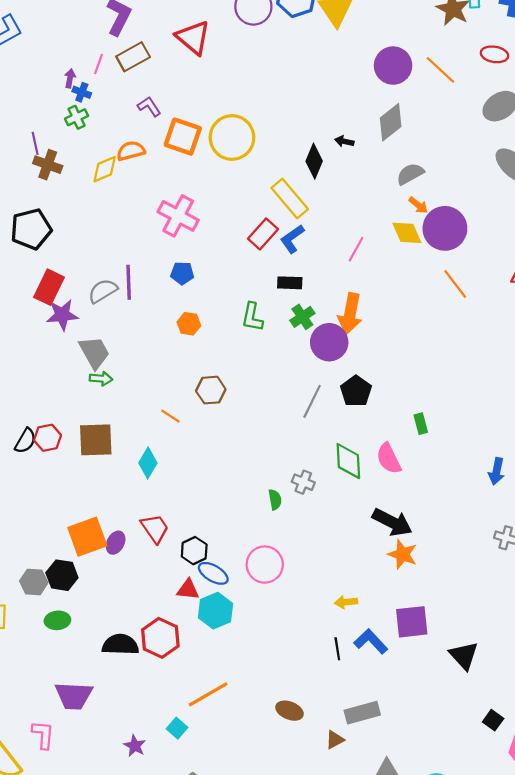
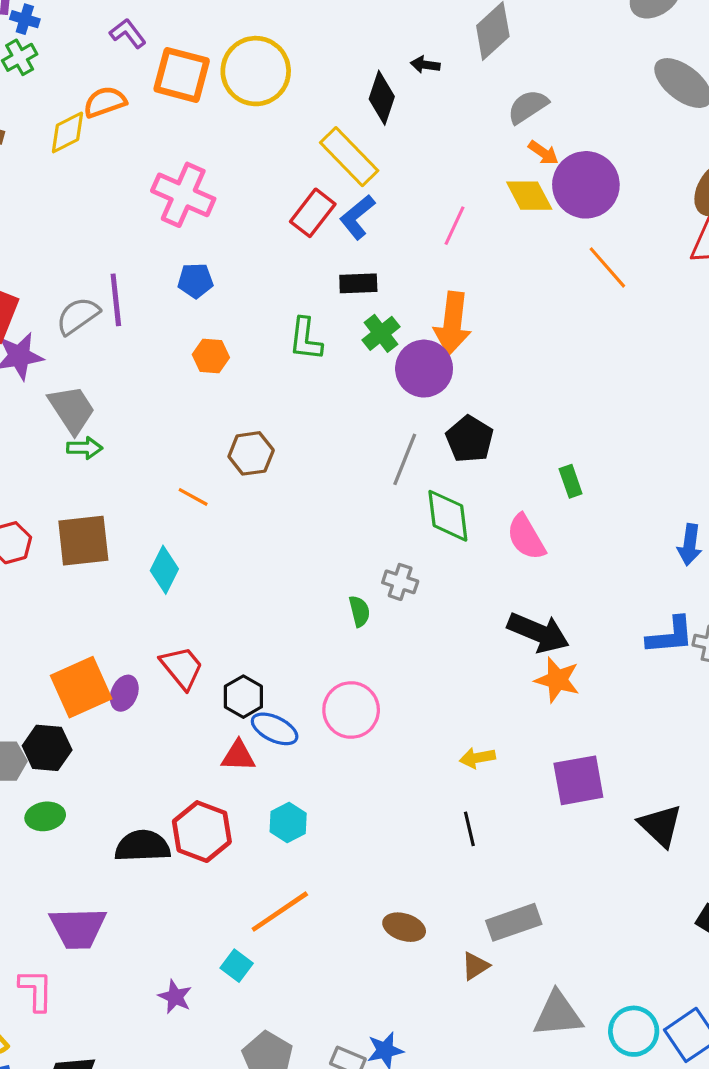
green diamond: (348, 461) -> (448, 516), moved
cyan hexagon: (216, 611) -> (288, 823), moved, size x0.7
blue L-shape: (371, 641) -> (670, 636), moved, turned 132

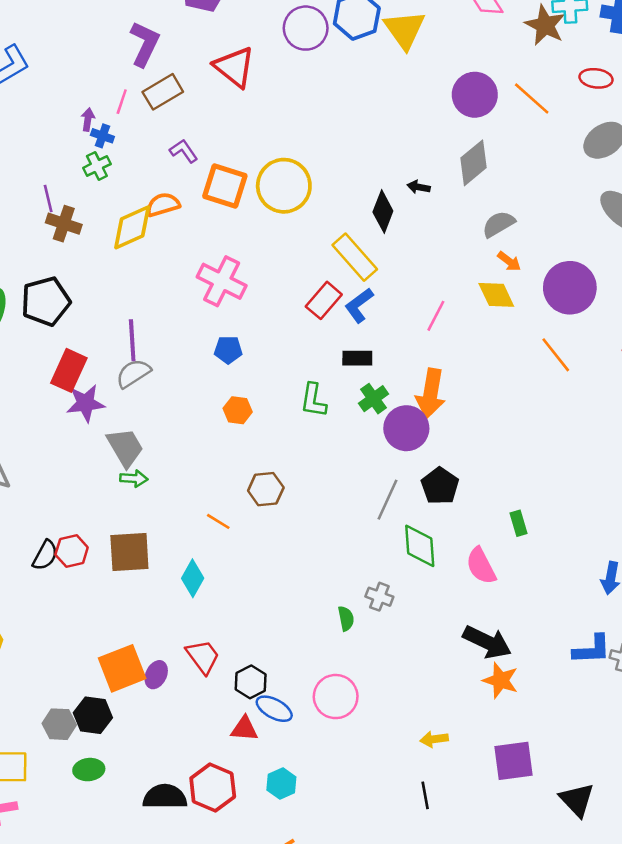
yellow diamond: (68, 132) -> (132, 227), size x1.4
purple circle: (586, 185) -> (570, 288), moved
purple line: (116, 300) -> (132, 340), moved

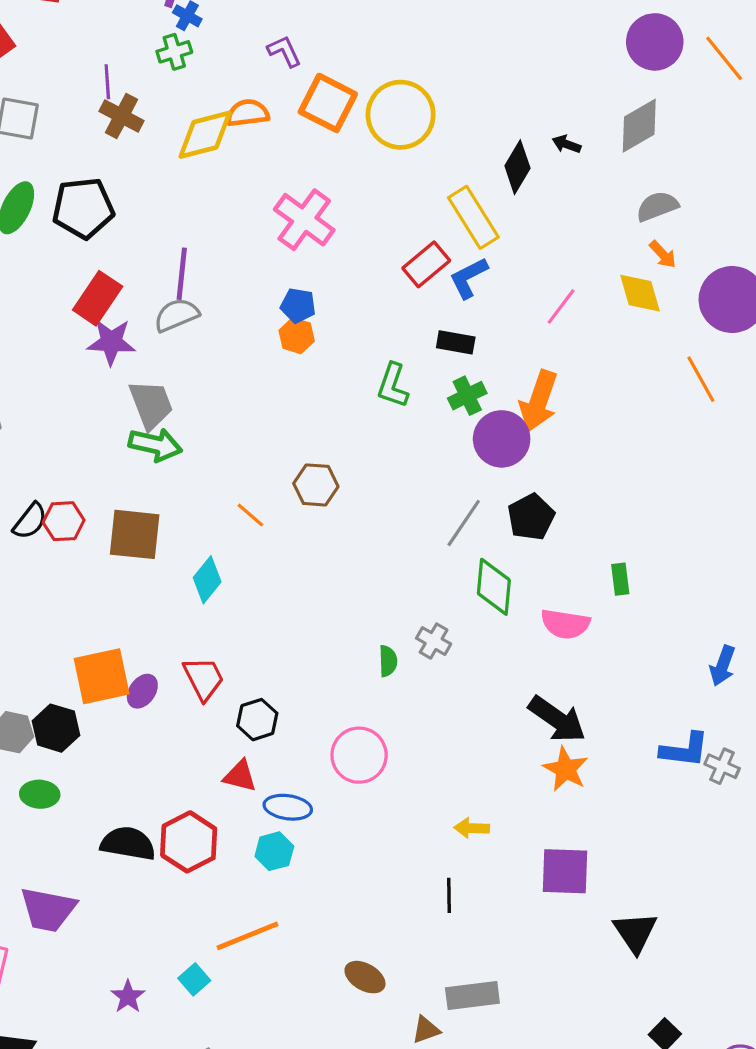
orange hexagon: (238, 410) -> (297, 336), moved
green arrow: (134, 478) -> (155, 445), size x1.5
pink semicircle: (481, 566) -> (565, 624), turned -63
blue ellipse: (274, 709) -> (288, 807), moved, turned -30

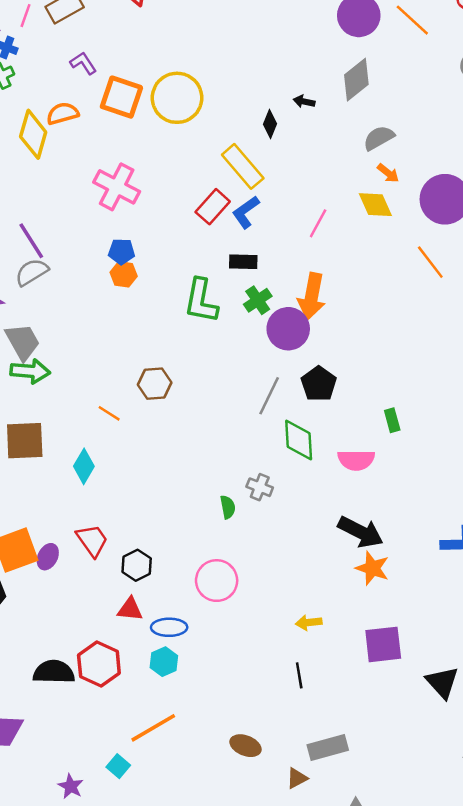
yellow diamond: (205, 135) -> (33, 134), turned -51
black diamond: (517, 167) -> (270, 124), size x0.7
purple line: (182, 274) -> (31, 241), turned -30
green L-shape: (393, 385) -> (201, 301), size x1.4

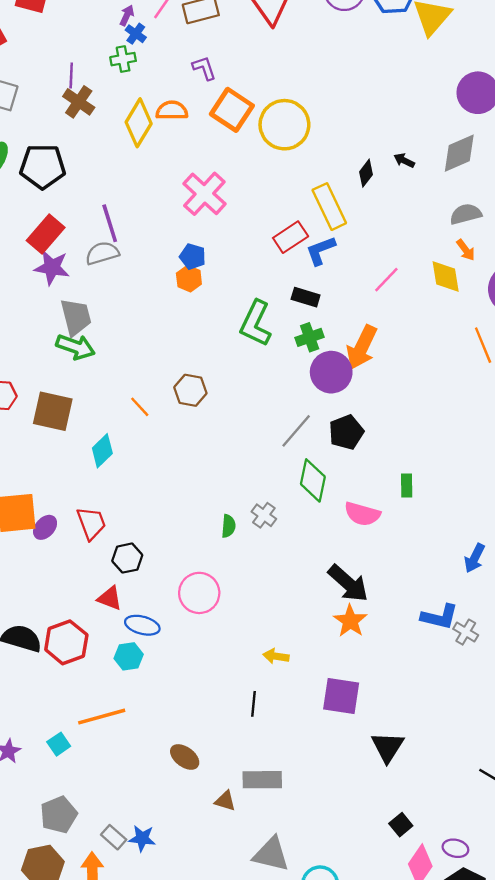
brown triangle: (297, 778) -> (225, 801), turned 30

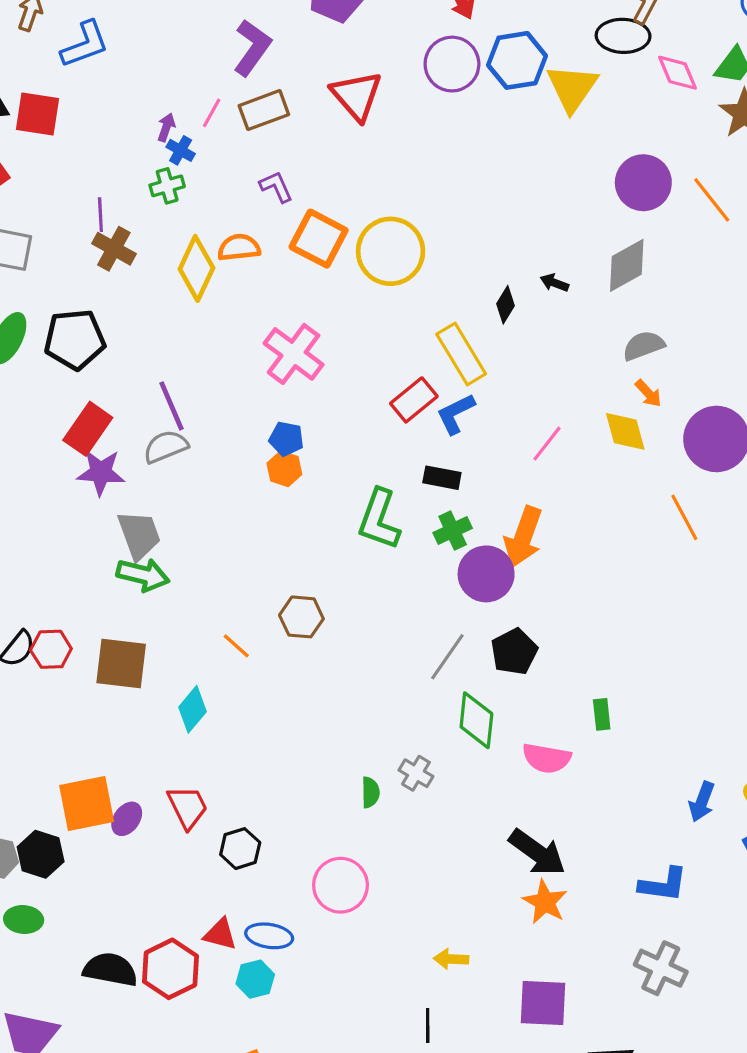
red triangle: (110, 598) -> (220, 934), moved
gray cross: (466, 632) -> (661, 968), moved, size x1.5

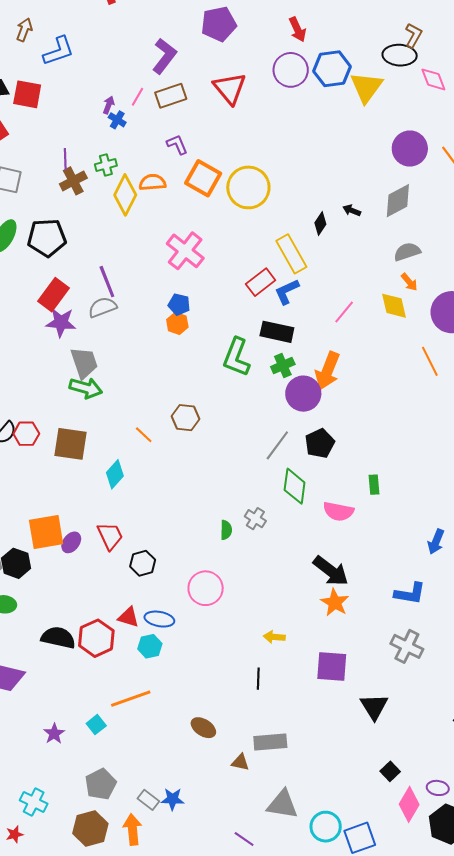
green cross: (167, 186) -> (106, 165), moved
brown cross: (114, 249) -> (73, 181), turned 32
black rectangle: (442, 478) -> (277, 332), size x1.4

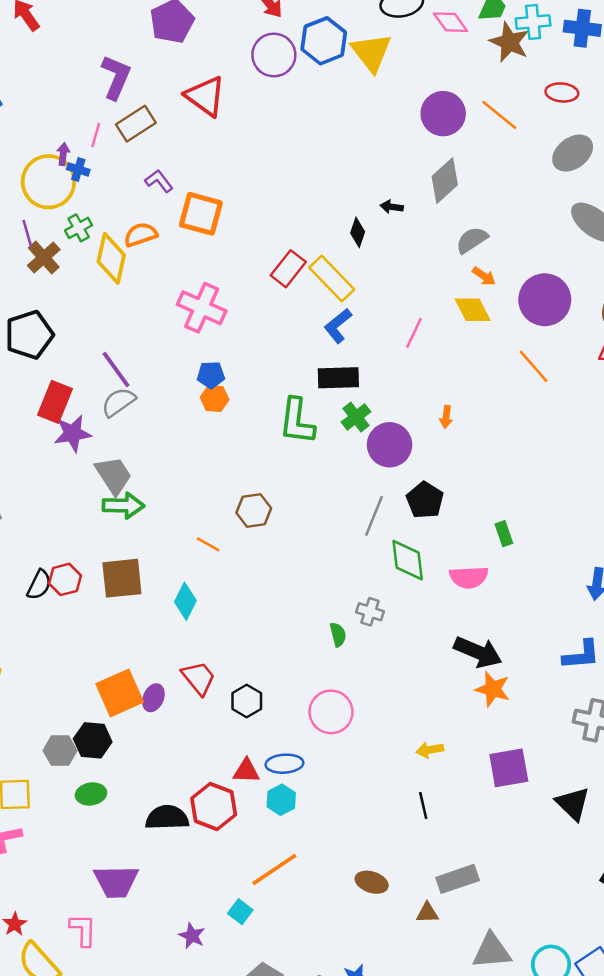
yellow circle: (248, 187) -> (48, 182), moved
red rectangle: (261, 282) -> (288, 269), moved
orange arrow: (328, 371) -> (446, 417), moved, size x0.5

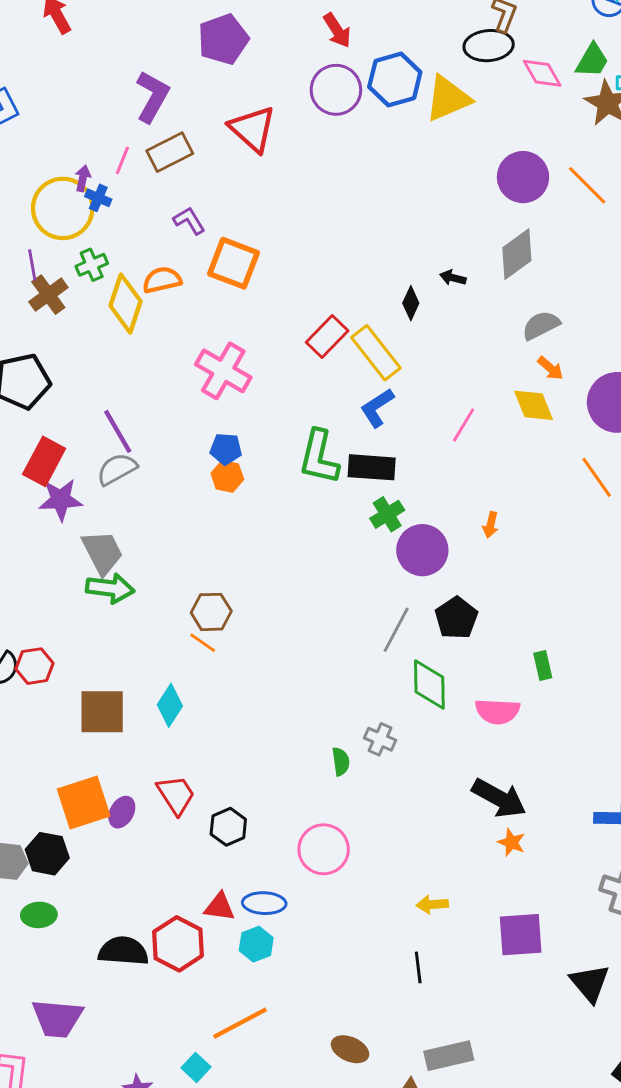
yellow triangle: (371, 52) -> (448, 98), turned 39
green L-shape: (297, 421) -> (319, 457), moved
brown hexagon: (254, 511) -> (211, 612), moved
brown square: (122, 578) -> (102, 712), moved
orange star: (493, 689) -> (512, 842), size x0.7

